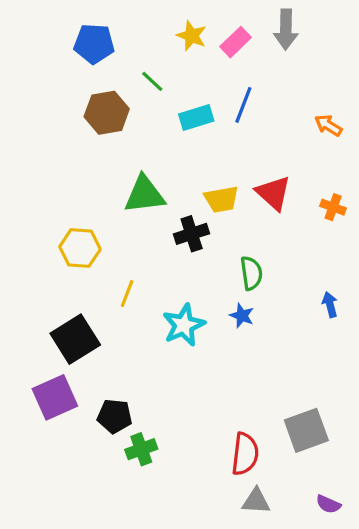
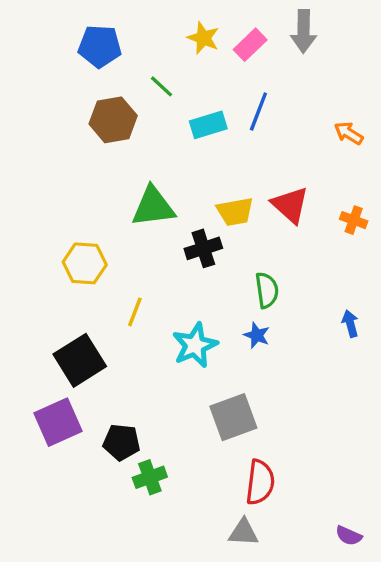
gray square: (306, 430) -> (233, 417), moved
gray triangle: (256, 501) -> (243, 532), moved

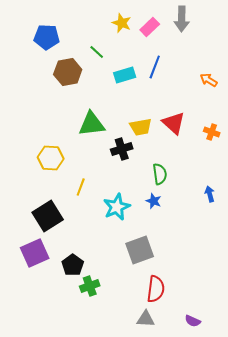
blue pentagon: (100, 46) -> (47, 37), moved
black pentagon: (121, 442) -> (73, 265), turned 30
purple semicircle: (349, 536) -> (193, 321), moved

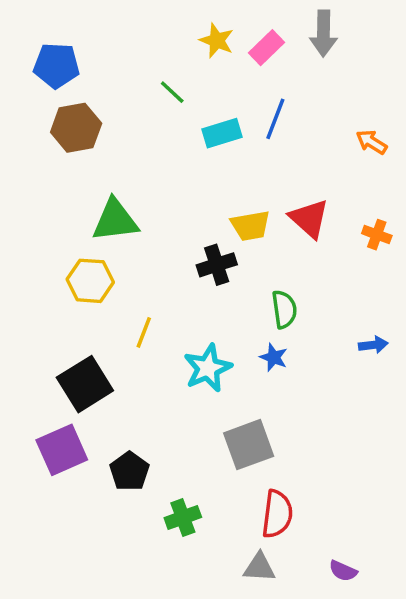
blue pentagon: (47, 37) -> (56, 65), moved
brown hexagon: (68, 72) -> (76, 128), moved
green triangle: (92, 124) -> (115, 220), moved
blue arrow: (210, 194) -> (373, 345), turned 98
green cross: (90, 286) -> (183, 518), moved

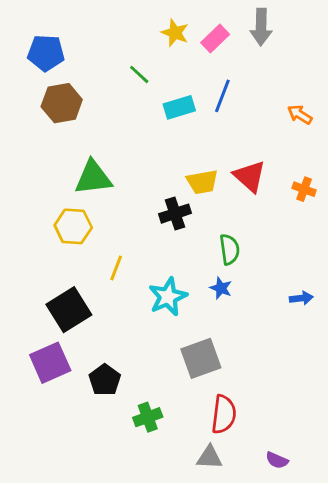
blue arrow: (373, 345) -> (301, 298), moved

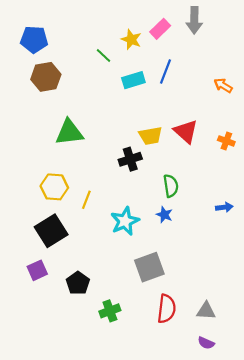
yellow star: (175, 33) -> (131, 40), moved
yellow hexagon: (73, 226) -> (54, 187), moved
blue arrow: (301, 298) -> (224, 207), moved
purple square: (50, 363) -> (37, 270), size x0.7
gray triangle: (209, 457) -> (206, 311), moved

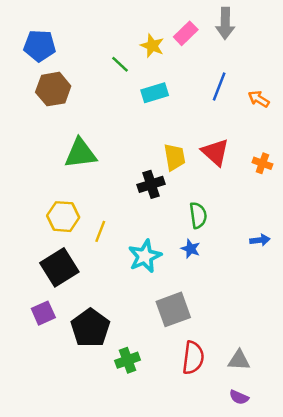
blue line: (165, 72) -> (219, 87), moved
yellow trapezoid: (150, 136) -> (175, 157), turned -90
black pentagon: (78, 283) -> (90, 328), size x1.4

